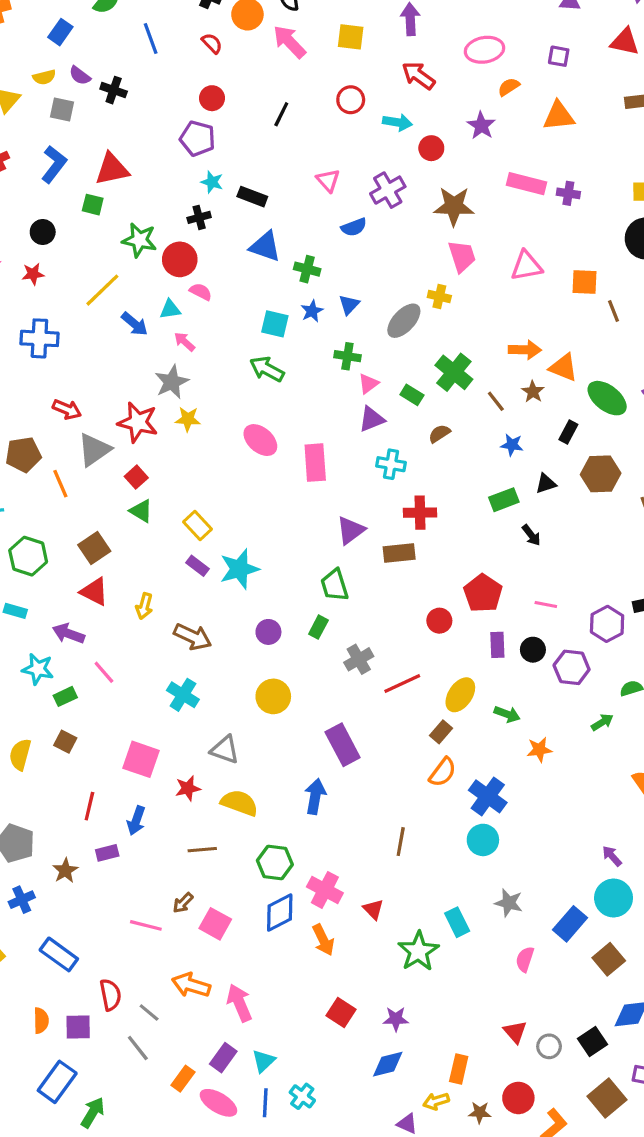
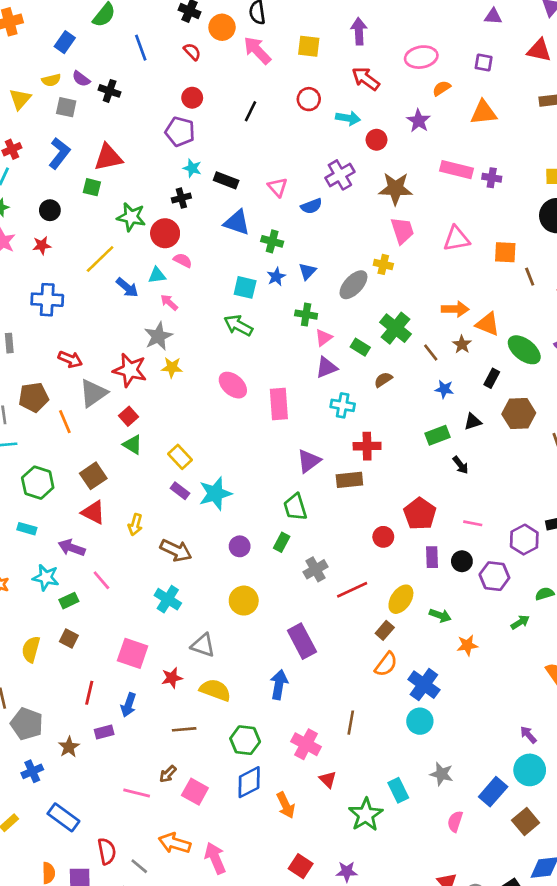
pink triangle: (328, 180) -> (278, 187), moved
pink cross: (325, 890) -> (306, 744), moved

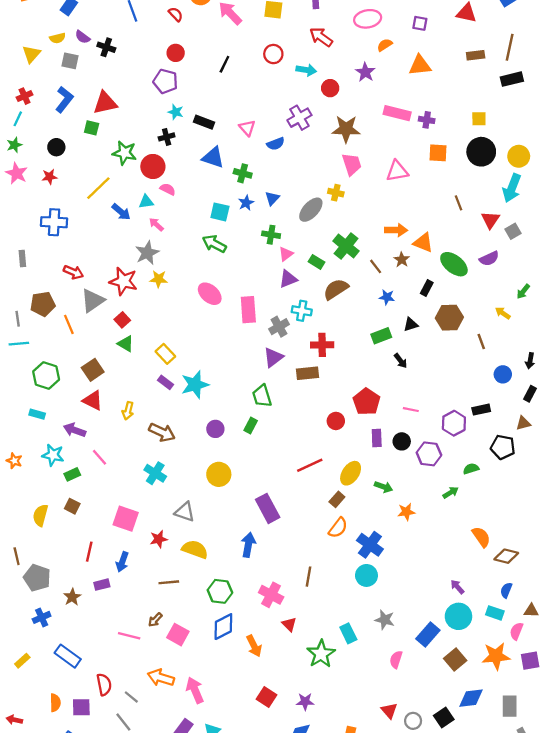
orange square: (505, 252) -> (438, 153), moved
brown semicircle: (383, 380) -> (336, 289), size x1.6
gray cross: (316, 569) -> (279, 327), moved

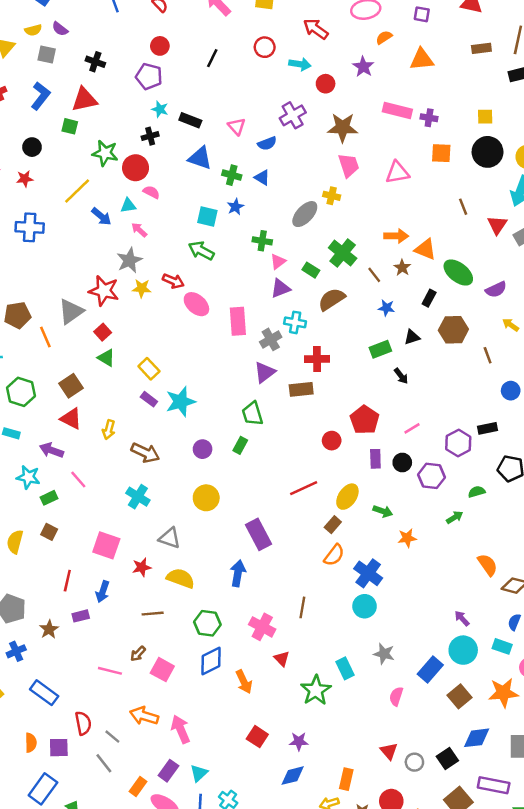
black cross: (106, 47) -> (95, 62), moved
blue triangle: (272, 198) -> (262, 177), moved, turned -42
purple semicircle: (489, 259) -> (496, 290), moved
red arrow: (73, 272) -> (173, 281), moved
pink line: (411, 410) -> (412, 428), turned -42

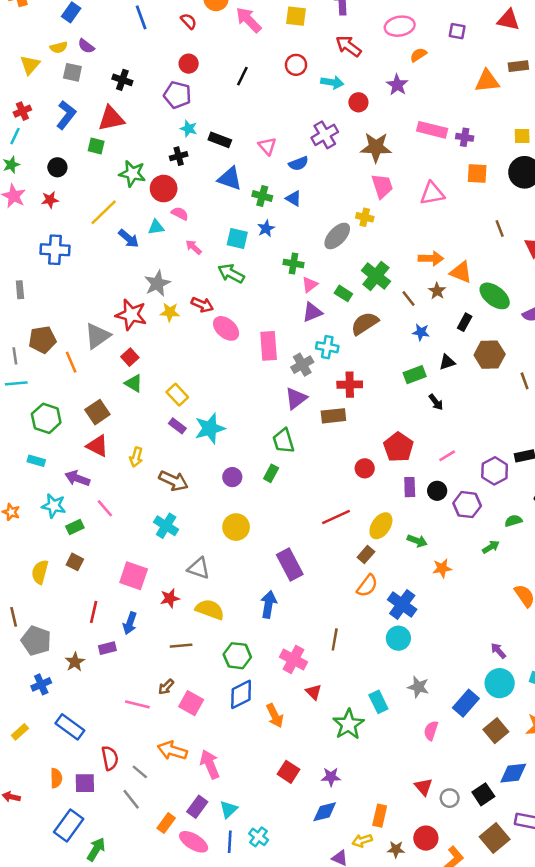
orange triangle: (422, 59) -> (487, 81), moved
pink arrow: (139, 230) -> (194, 247), moved

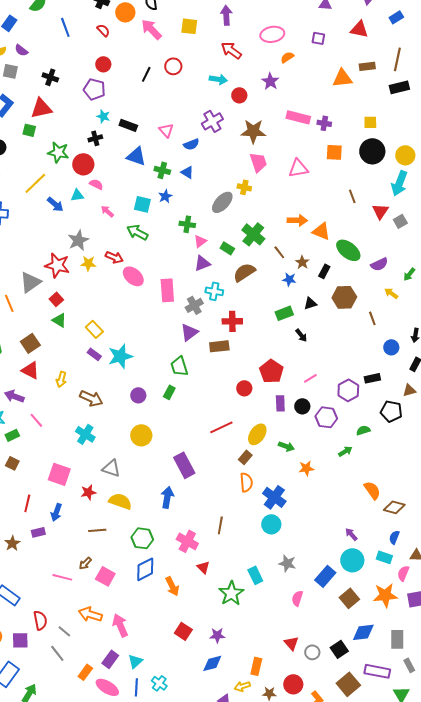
red circle: (296, 65) -> (173, 66), moved
brown star: (437, 291) -> (302, 262), moved
orange semicircle: (367, 586) -> (246, 482), turned -42

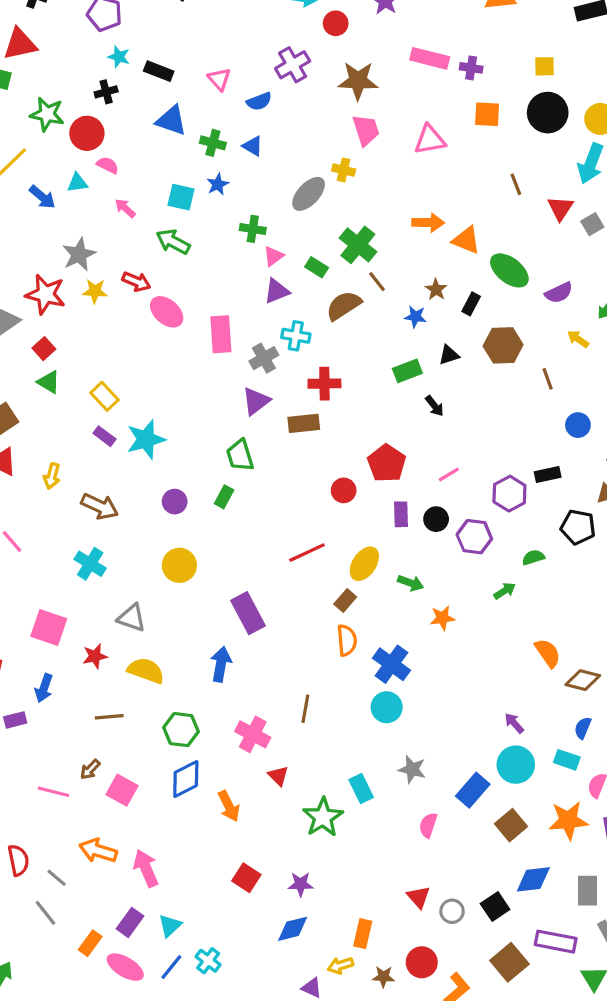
brown line: (279, 252) -> (377, 282), moved
blue line: (136, 687) -> (171, 967), turned 36

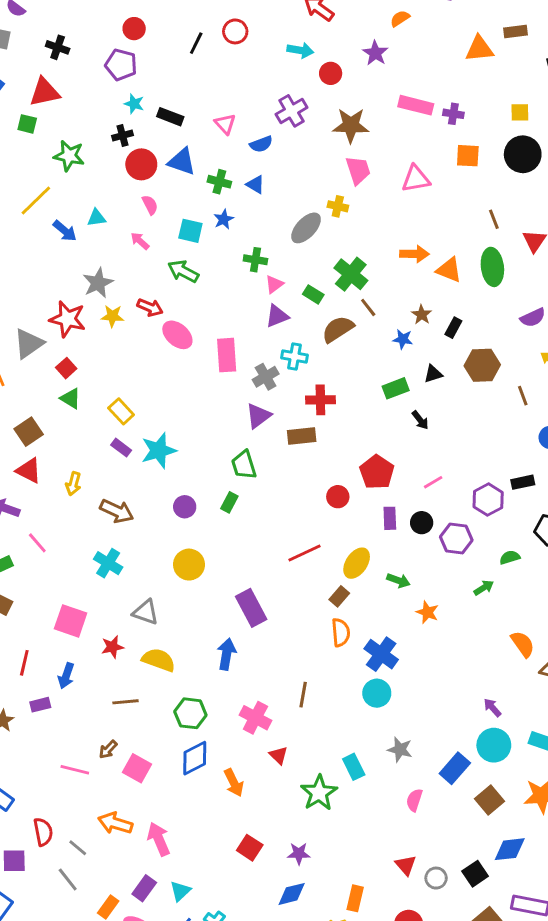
red circle: (87, 133) -> (141, 164), moved
pink semicircle: (108, 165) -> (150, 205), moved, turned 36
green ellipse: (509, 270) -> (492, 267), moved, turned 45
orange star: (442, 618) -> (427, 612), turned 30

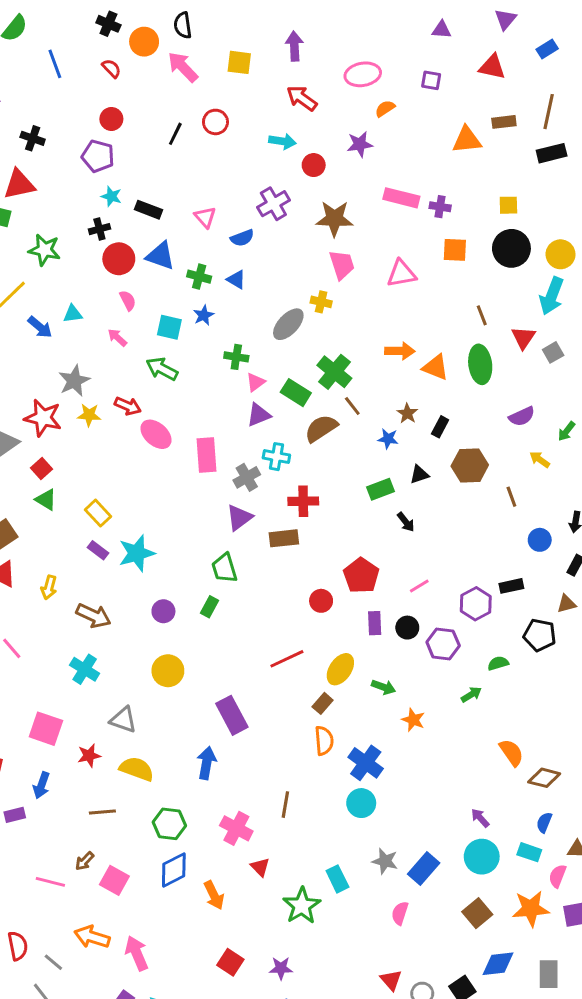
purple star: (375, 53) -> (360, 144), turned 30
green rectangle: (313, 294) -> (296, 393), size x1.4
blue rectangle: (455, 768) -> (424, 869), moved

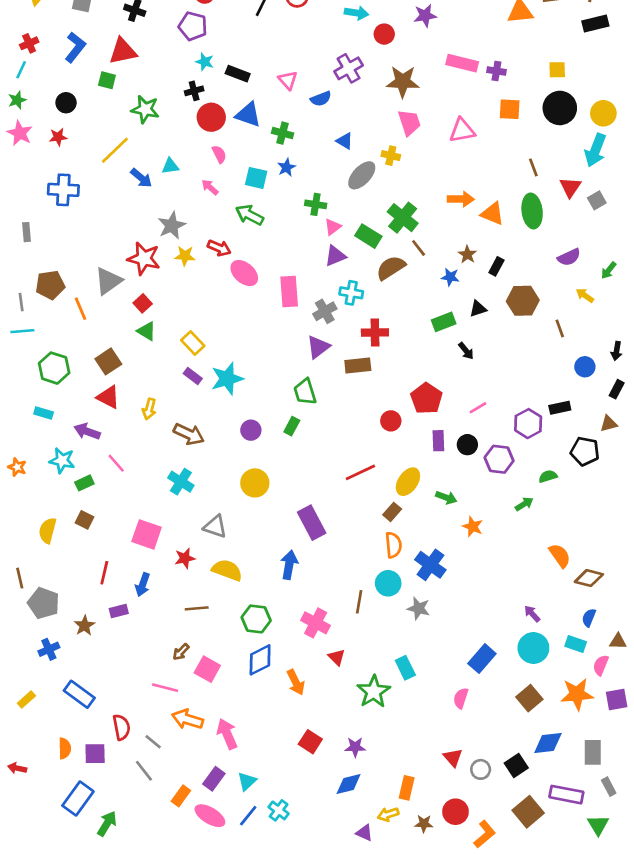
blue triangle: (236, 280) -> (345, 141), moved
cyan circle: (361, 803) -> (388, 583), moved
gray star: (385, 861) -> (419, 608), moved
pink line: (50, 882) -> (165, 688), moved

